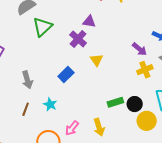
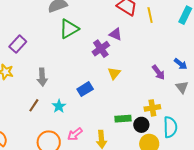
yellow cross: (145, 70) -> (152, 108), moved
blue rectangle: (66, 75) -> (85, 89), moved

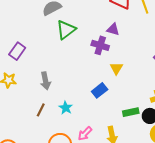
purple cross: (101, 49) -> (100, 45), turned -30
blue rectangle: (85, 89) -> (100, 90), moved

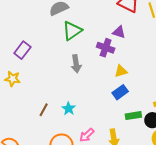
yellow triangle: (116, 68) -> (121, 71), turned 40
gray arrow: (45, 81) -> (76, 64), moved
blue rectangle: (100, 90) -> (120, 92), moved

